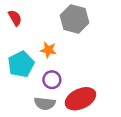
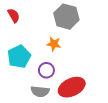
orange star: (48, 50) -> (54, 44), moved

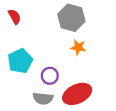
orange star: (54, 44) -> (78, 47), moved

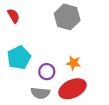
orange star: (78, 47) -> (74, 63), moved

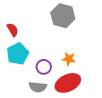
red semicircle: (14, 16) -> (13, 30), moved

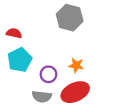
red semicircle: (13, 30) -> (14, 33), turned -48

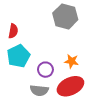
red semicircle: (14, 33) -> (13, 31), turned 88

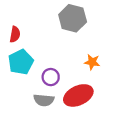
orange star: (72, 61) -> (92, 62), moved

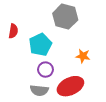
cyan pentagon: (21, 62) -> (40, 45), moved

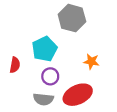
red semicircle: (13, 31) -> (15, 65), moved

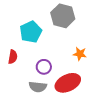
cyan pentagon: (45, 49) -> (31, 32), moved

